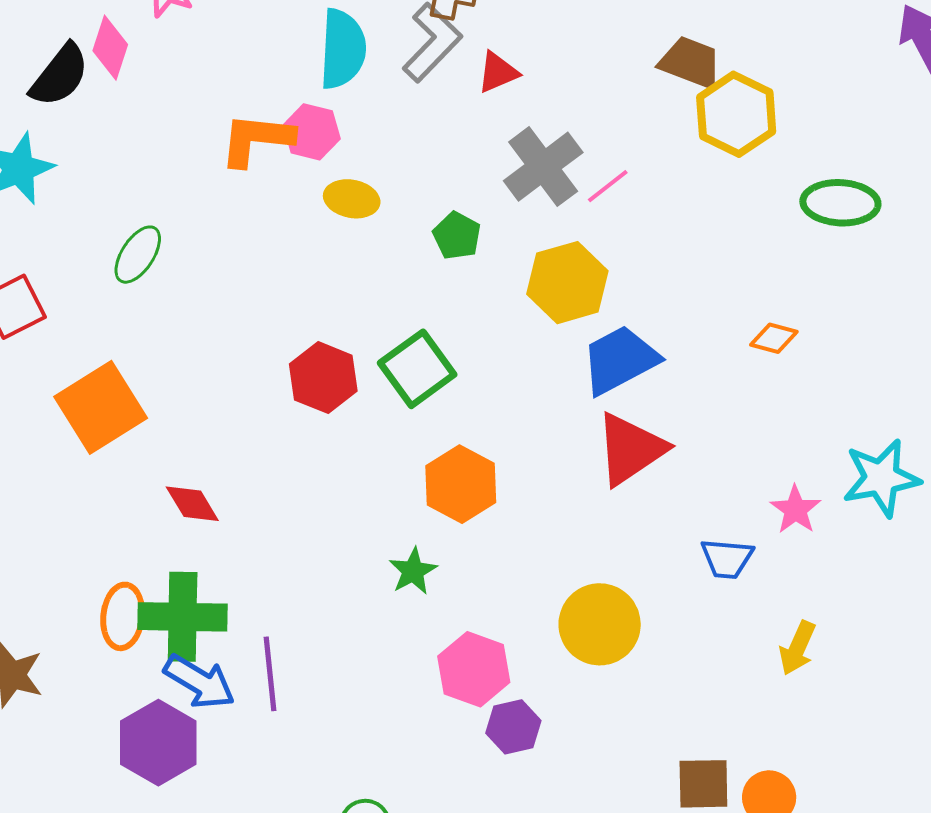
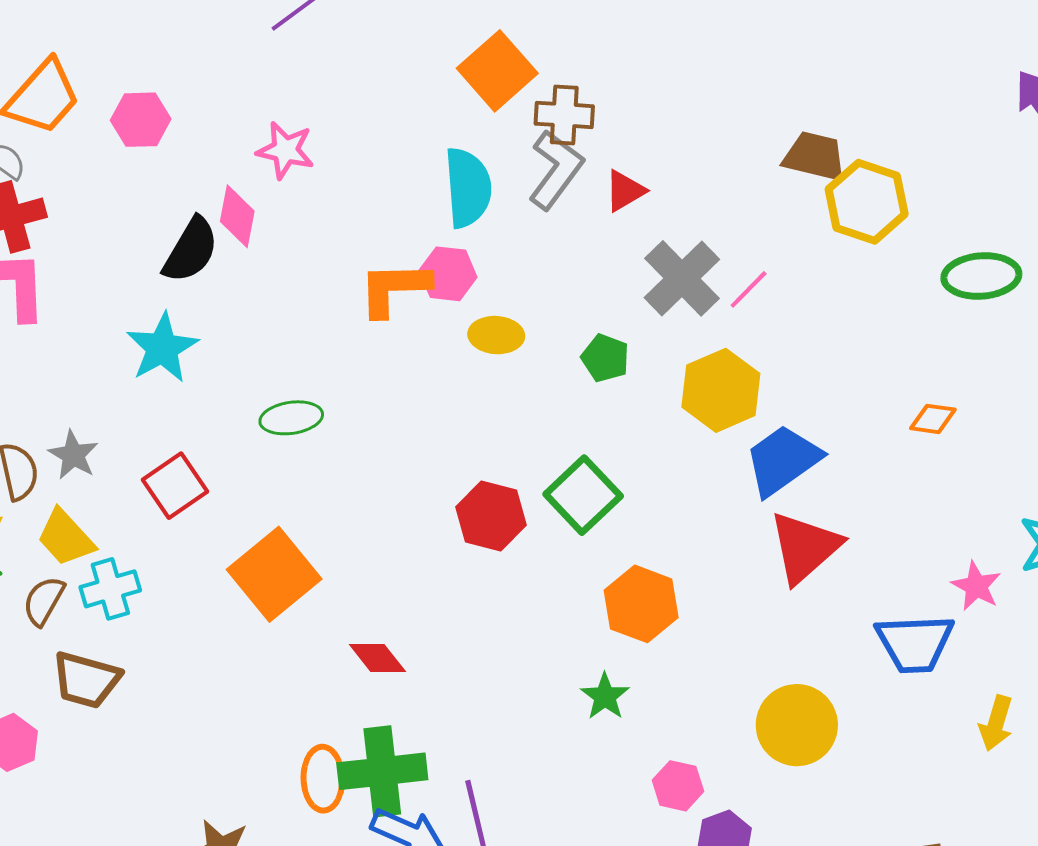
green ellipse: (138, 255) -> (291, 418), turned 56
blue trapezoid: (727, 558) -> (915, 643), size x1.5
pink hexagon: (474, 669) -> (678, 786), size x0.7

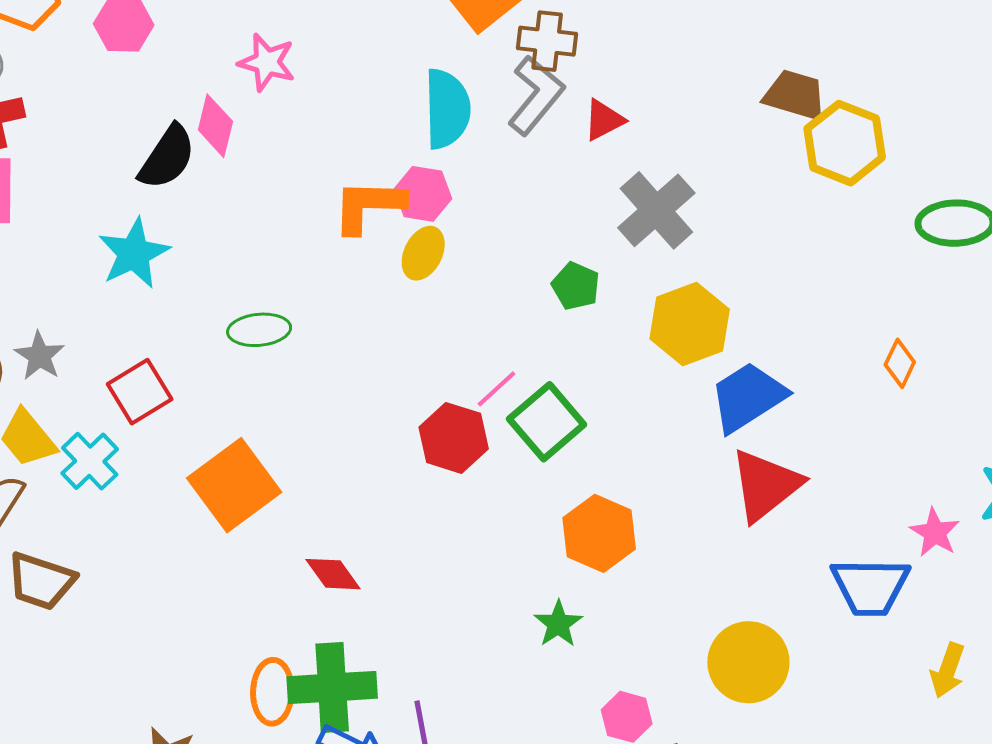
pink line: (749, 289) -> (497, 389), moved
yellow ellipse: (496, 335) -> (423, 253), moved, turned -70
orange diamond: (933, 419) -> (900, 363), turned -75
cyan cross: (110, 589) -> (90, 461), moved, turned -30

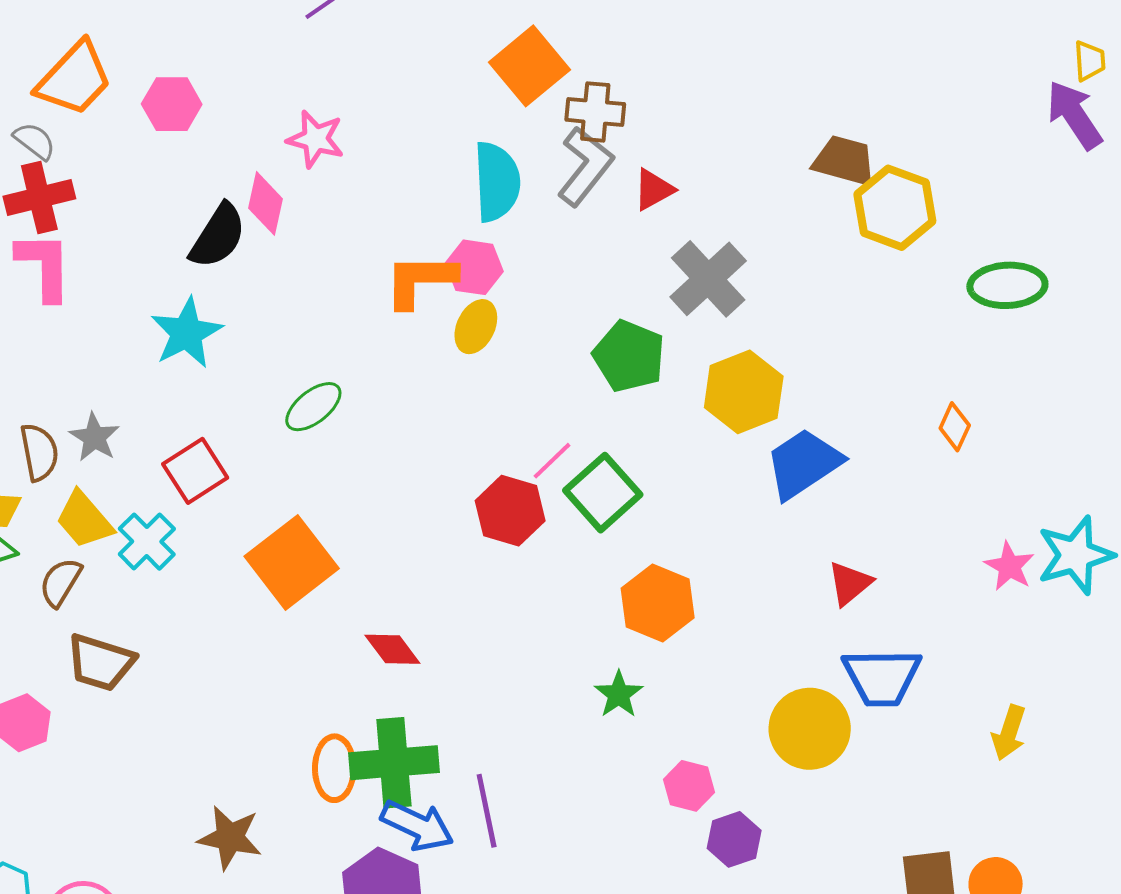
green pentagon: (576, 286) -> (629, 356), size x1.5
green ellipse: (259, 330) -> (313, 407), turned -32
red triangle: (766, 485) -> (850, 583), moved, size x0.6
pink star: (935, 533) -> (1009, 566), moved
blue trapezoid: (870, 587) -> (882, 677), moved

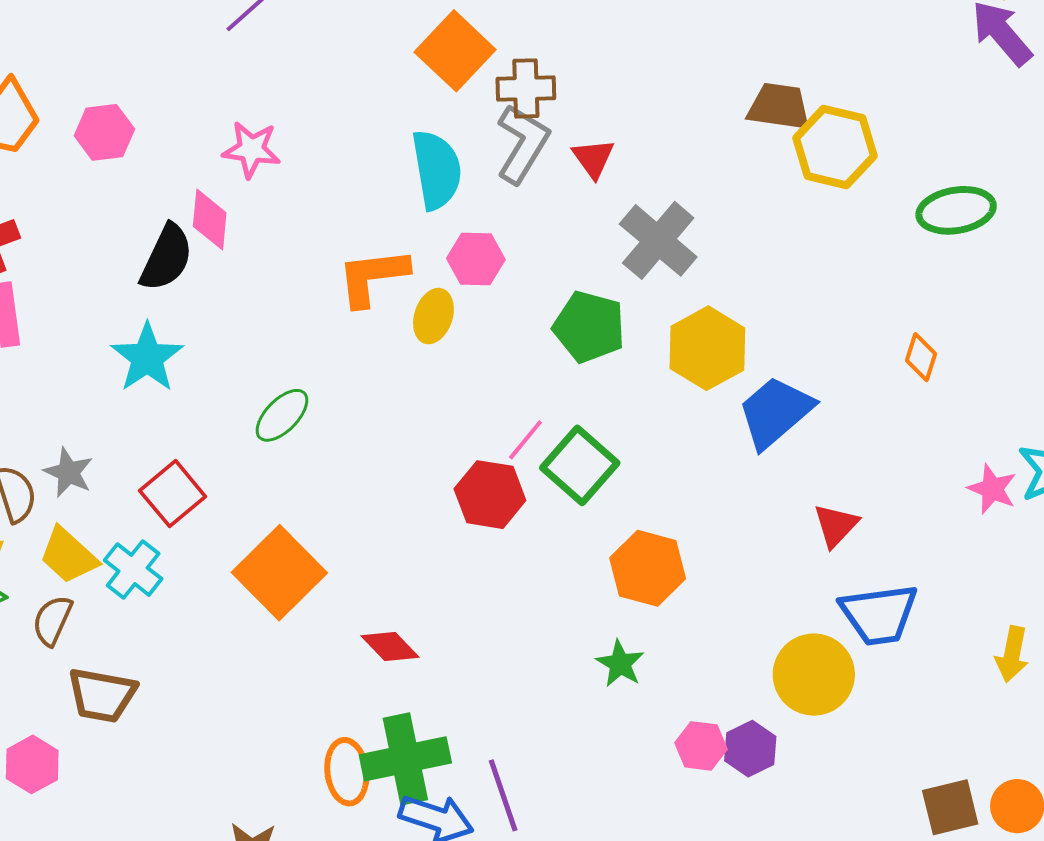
red triangle: (654, 190) -> (593, 158), turned -30
pink hexagon: (474, 267) -> (476, 259), moved
purple hexagon: (734, 839) -> (750, 749), moved

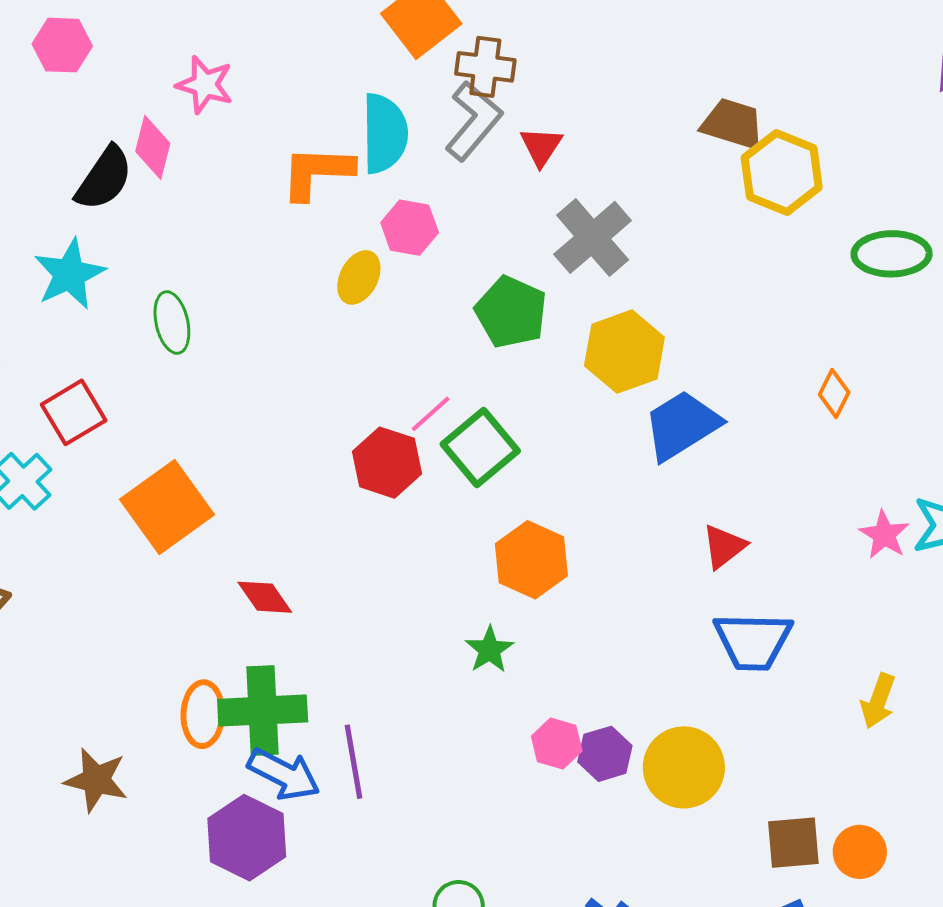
orange L-shape: (373, 277) -> (317, 172), moved
green ellipse: (282, 415) -> (172, 323), moved, turned -66
yellow circle: (814, 675) -> (684, 767), moved

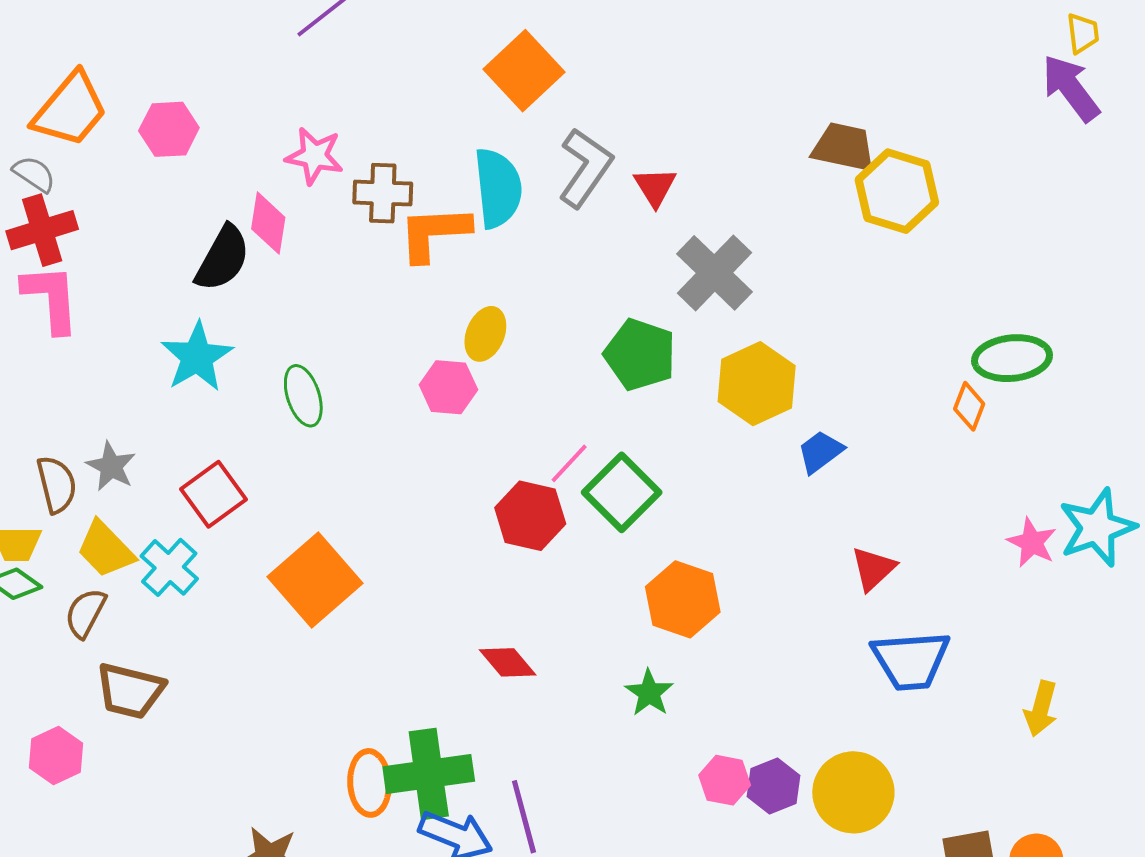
brown cross: (485, 67) -> (383, 193), moved
pink hexagon: (410, 228) -> (448, 387), moved
green ellipse: (892, 254) -> (1012, 358), moved
blue trapezoid: (682, 425) -> (820, 452), size x0.6
red diamond: (265, 597) -> (508, 662), moved

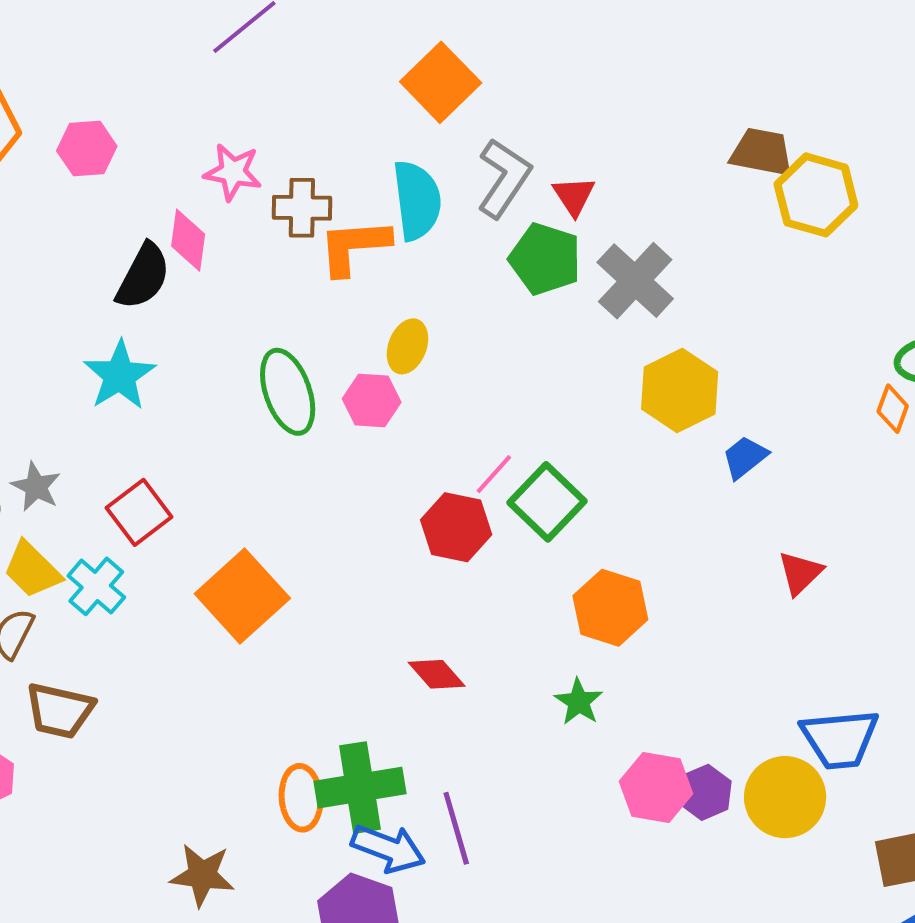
green pentagon: (640, 355) -> (545, 259), moved
green ellipse: (303, 396) -> (288, 392), moved, size x1.4
blue trapezoid: (911, 660) -> (840, 739), moved
pink hexagon: (725, 780) -> (656, 788), size x1.4

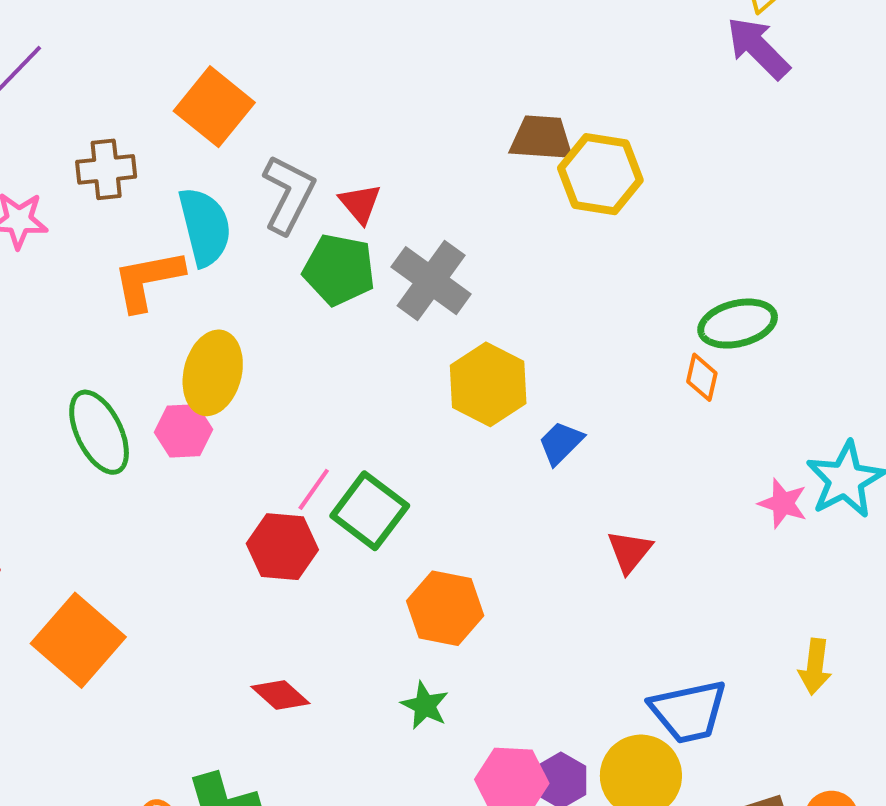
brown cross: (302, 208) -> (106, 169), moved
yellow ellipse: (407, 346) -> (213, 373), size x1.5

